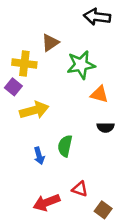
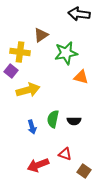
black semicircle: (106, 127) -> (74, 121), moved

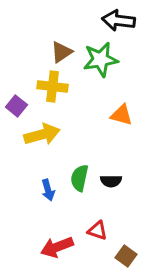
yellow cross: (20, 52) -> (52, 86), moved
green star: (66, 53) -> (101, 59), moved

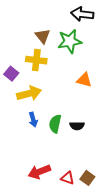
brown triangle: (61, 52) -> (43, 36), turned -35
blue arrow: (48, 190) -> (33, 120), moved
red triangle: (98, 231) -> (68, 178), moved

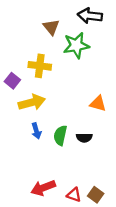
brown triangle: (43, 36) -> (51, 27), moved
orange triangle: (84, 80) -> (98, 104), moved

